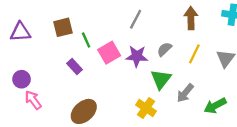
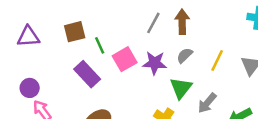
brown arrow: (191, 18) -> (182, 22), moved
purple rectangle: (75, 67) -> (87, 74), size x1.5

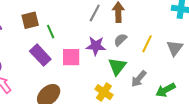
pink square: (125, 59) -> (71, 57), moved, turned 30

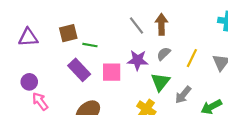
gray line: (95, 13) -> (137, 25), turned -66
green line: (51, 32) -> (90, 45), turned -56

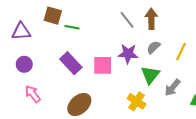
brown square: (68, 33) -> (53, 16), moved, turned 30
green line: (90, 45) -> (72, 27), moved
purple circle: (29, 82) -> (24, 64), moved

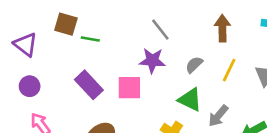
brown arrow: (151, 19) -> (222, 28), moved
purple triangle: (21, 31) -> (26, 44), turned 42
purple star: (128, 54) -> (152, 61), moved
green triangle: (150, 75) -> (190, 100), turned -42

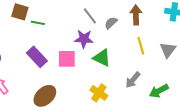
gray semicircle: (194, 65) -> (111, 23), moved
yellow line: (229, 70) -> (141, 46), turned -42
green triangle: (190, 100) -> (102, 58), moved

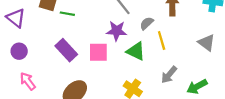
gray semicircle: (111, 23) -> (147, 23), moved
yellow line: (141, 46) -> (162, 40), moved
gray triangle: (168, 50) -> (207, 43), turned -30

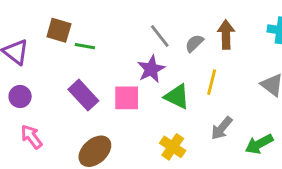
gray semicircle: (147, 23) -> (194, 43), moved
purple star: (117, 31) -> (151, 69), turned -30
yellow line: (162, 40) -> (212, 82), turned 30

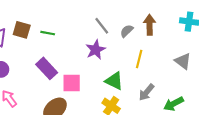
brown square: (59, 30) -> (22, 30), moved
green triangle: (177, 96) -> (114, 81), moved
pink square: (127, 98) -> (72, 83), moved

